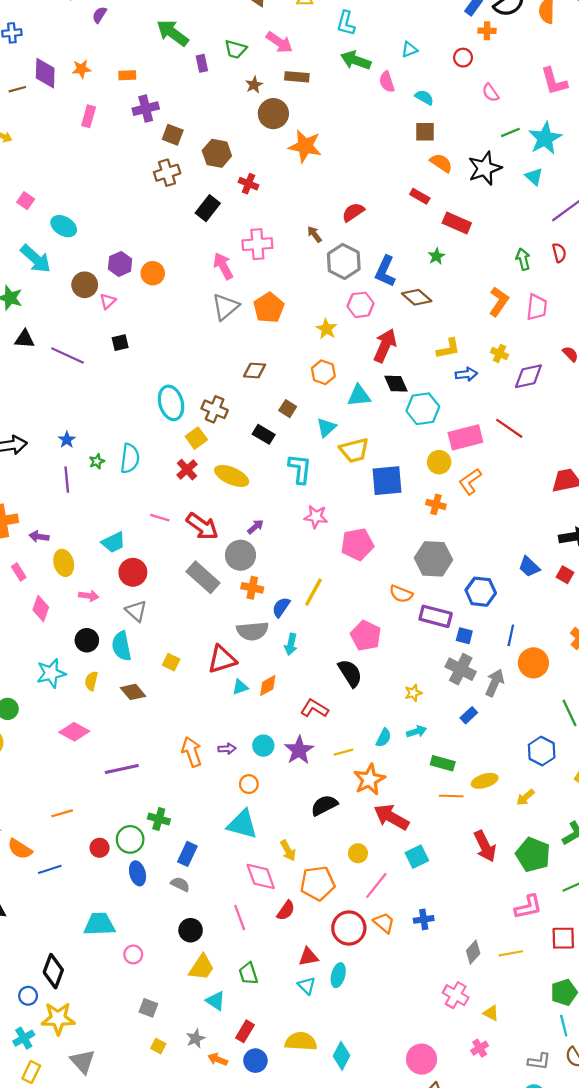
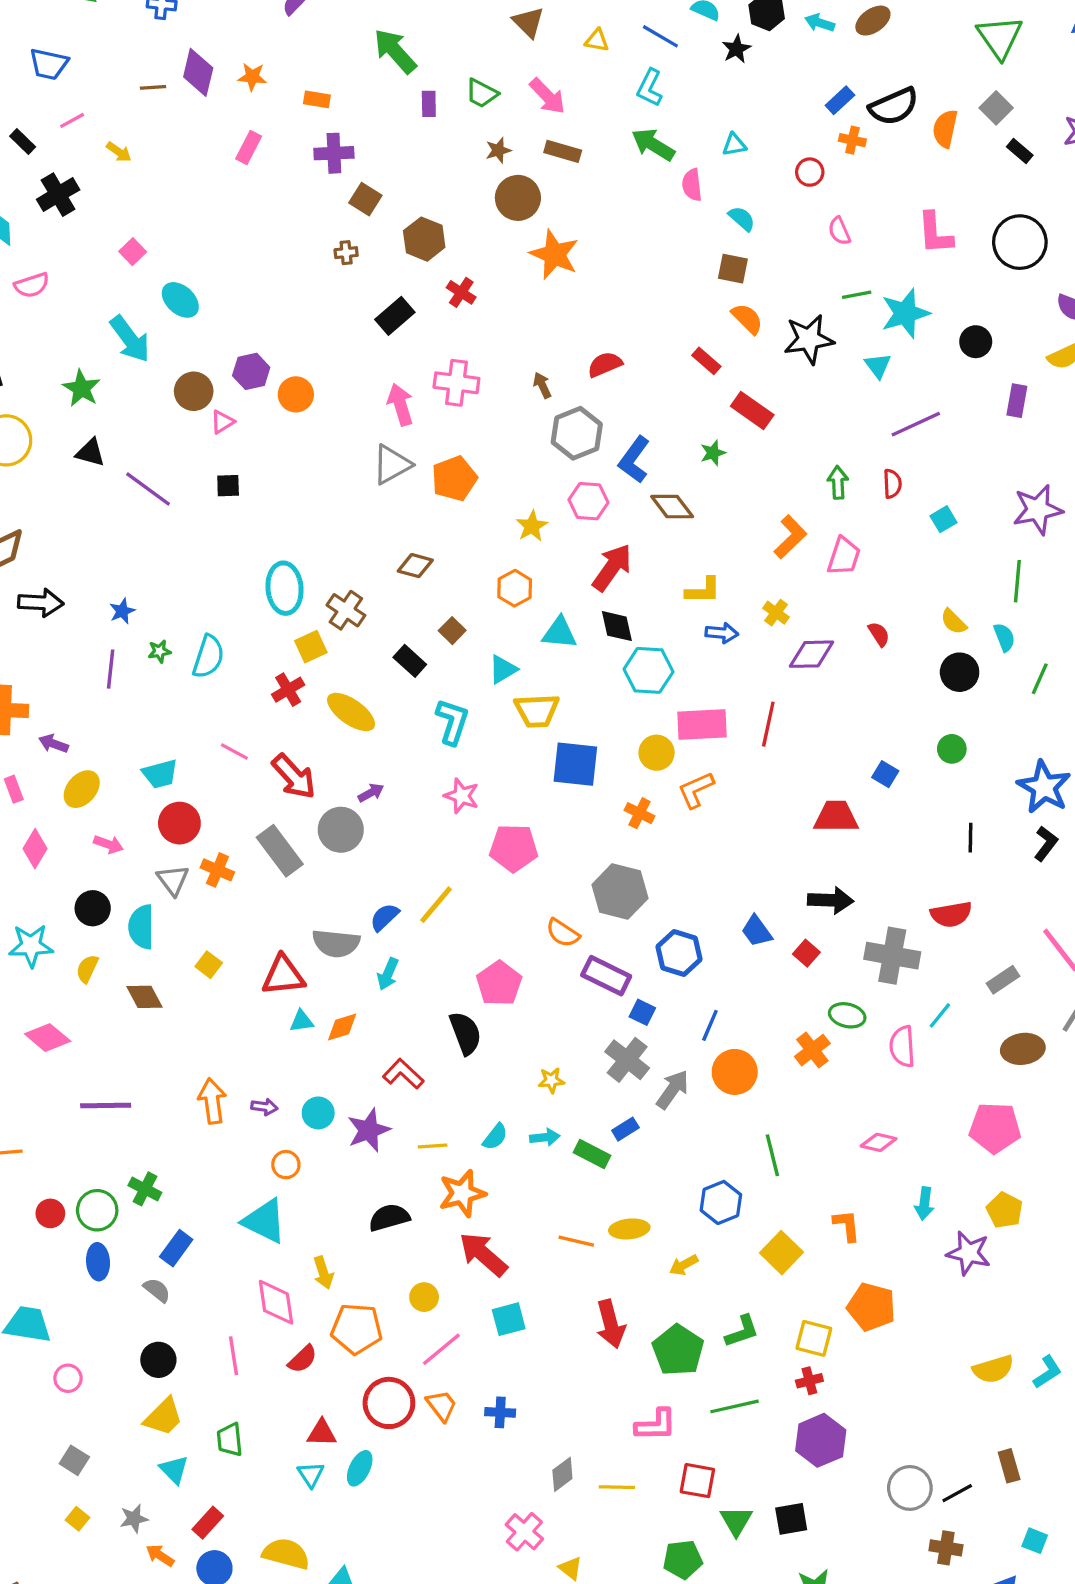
brown cross: (167, 173) -> (346, 253), size x0.6
red line: (509, 428) -> (768, 724), turned 56
yellow ellipse: (64, 563) -> (82, 789), turned 45
orange cross: (252, 588) -> (217, 870), moved
green rectangle: (443, 763) -> (592, 1154), moved

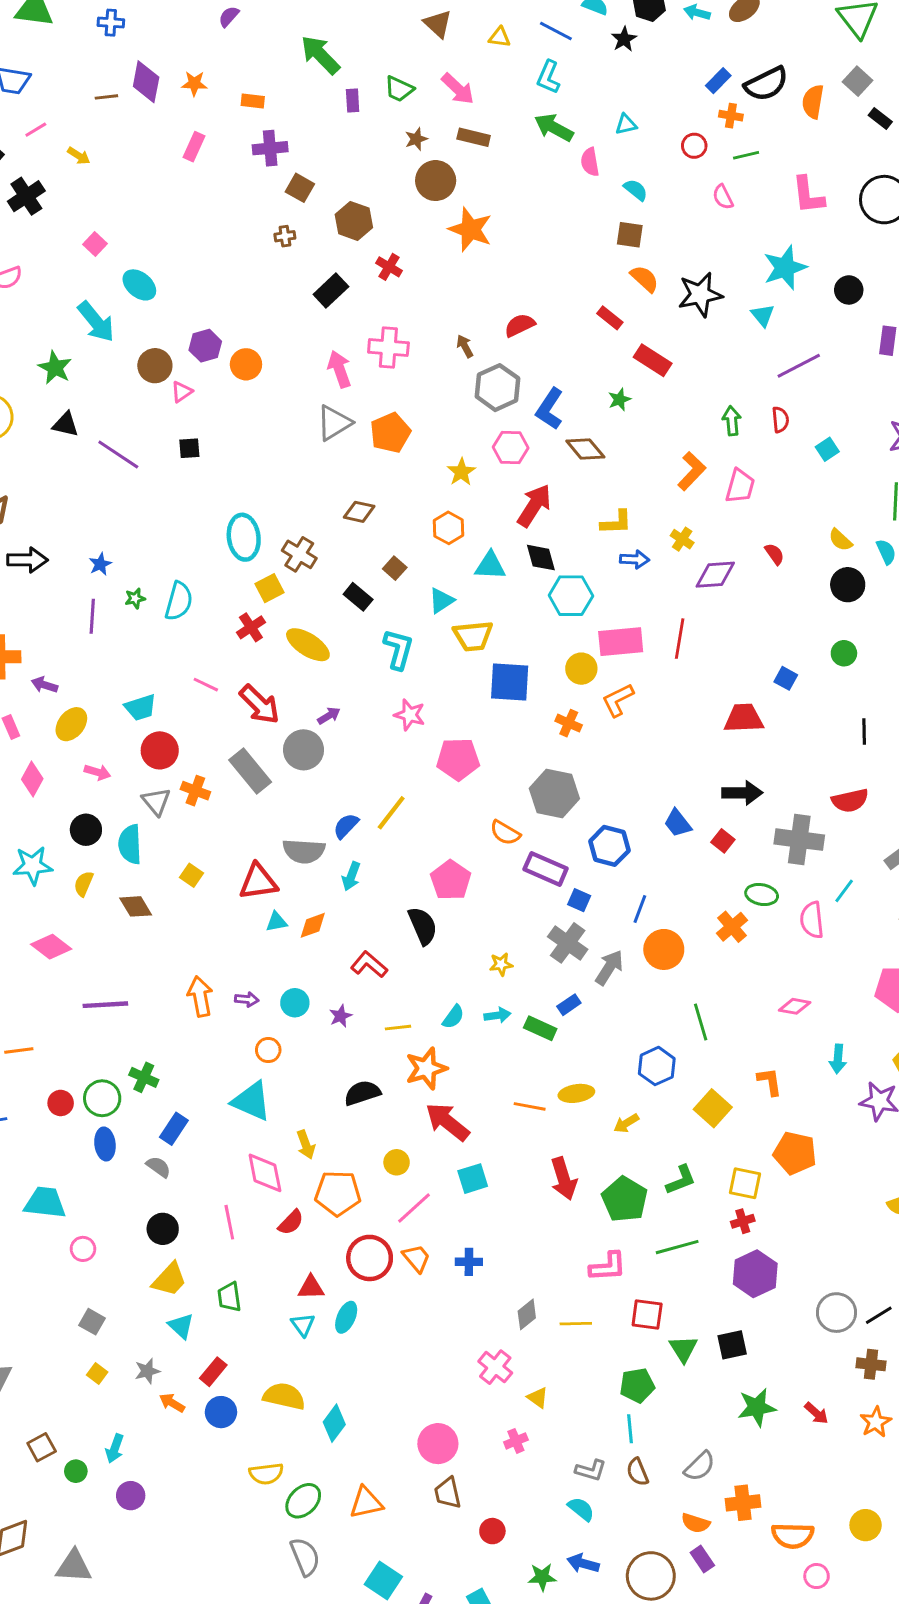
green line: (857, 295) -> (746, 155), moved
purple star: (369, 1130) -> (340, 1016), size x0.6

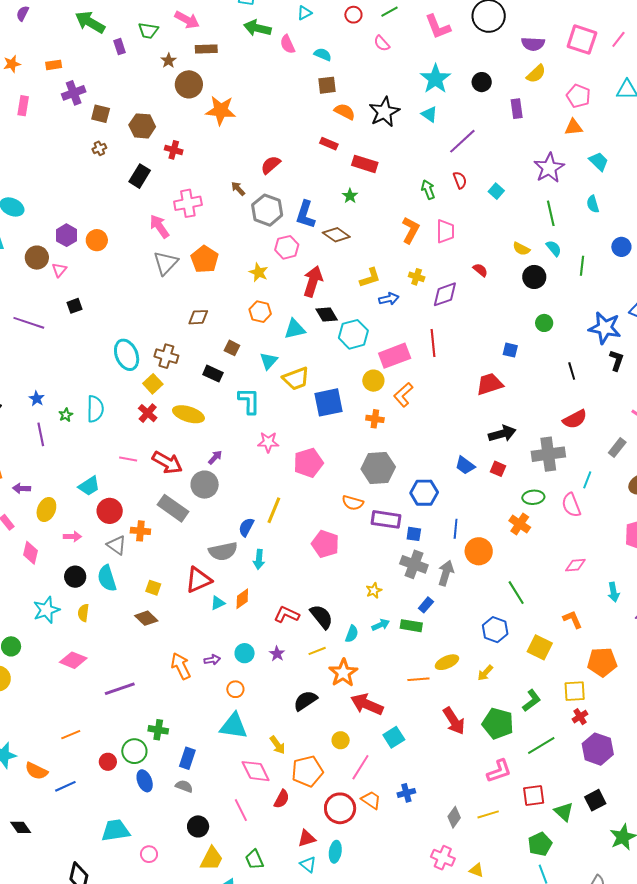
brown diamond: (136, 906) -> (146, 618), moved
black semicircle: (423, 926) -> (321, 617), moved

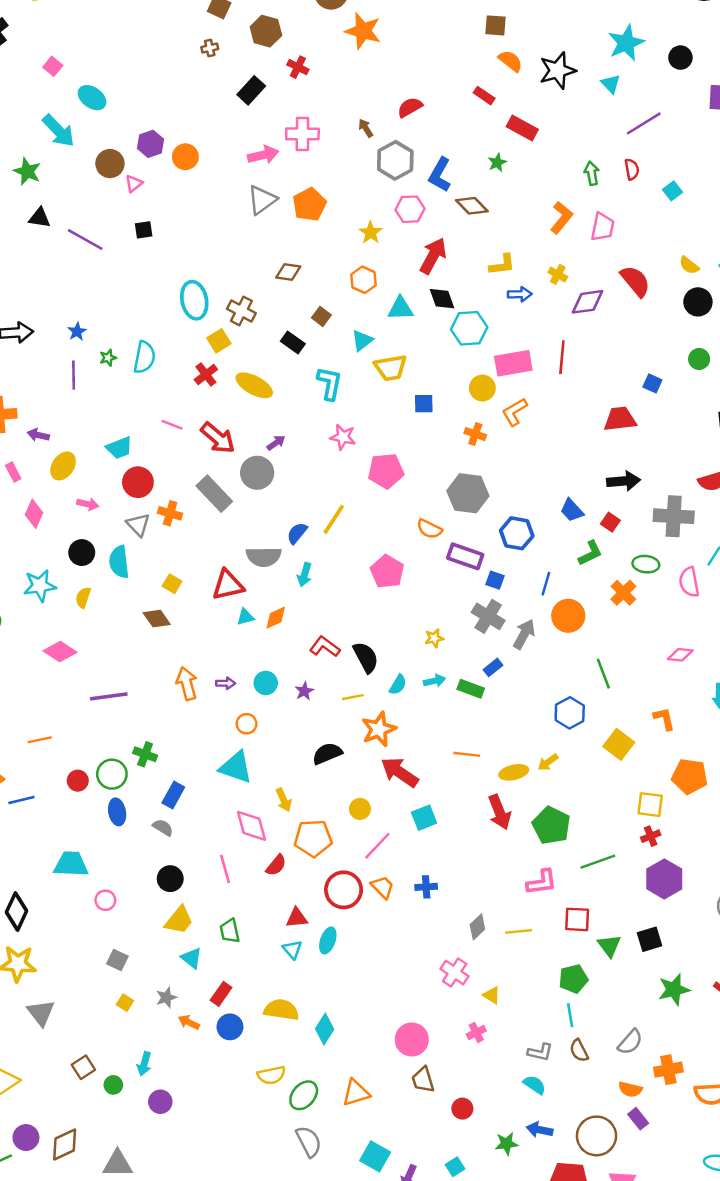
pink arrow: (159, 226) -> (263, 155), turned 100
red semicircle: (480, 270) -> (635, 281), size x1.8
blue square: (328, 402) -> (424, 404), size x0.6
yellow ellipse: (447, 662) -> (514, 772), moved
green L-shape: (532, 700) -> (590, 553), moved

